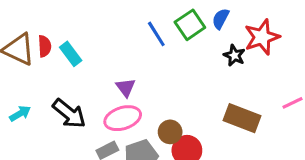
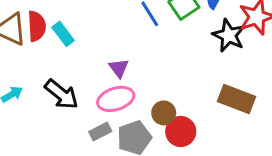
red semicircle: (45, 46) -> (37, 26), size x1.4
black star: (234, 55) -> (229, 35), size x1.5

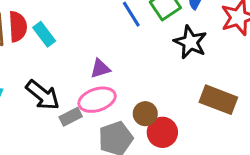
black star: (229, 35) -> (190, 42), moved
purple triangle: (119, 68) -> (100, 69), turned 50
gray rectangle: (100, 131) -> (71, 117), moved

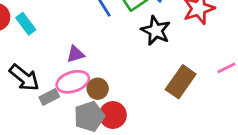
brown rectangle: (218, 100) -> (181, 82), turned -76
brown circle: (145, 114) -> (98, 89), moved
red circle: (162, 132) -> (113, 115), moved

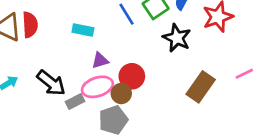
cyan rectangle: (26, 24) -> (83, 30), moved, turned -42
red circle: (113, 115) -> (132, 76), moved

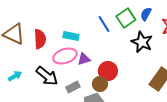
red semicircle: (30, 25) -> (40, 39), moved
pink ellipse: (97, 87) -> (65, 56), moved
gray rectangle: (75, 101) -> (73, 87), moved

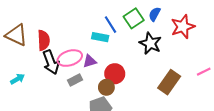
cyan rectangle: (71, 36) -> (100, 37), moved
black arrow: (47, 76) -> (51, 62), moved, turned 30
gray rectangle: (73, 87) -> (75, 80), moved

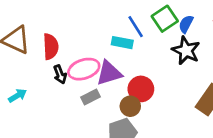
blue semicircle: (154, 14) -> (186, 24), moved
purple triangle: (90, 61) -> (109, 73), size x1.5
black arrow: (51, 62) -> (60, 74), size x0.6

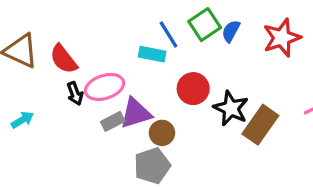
red semicircle: (51, 47) -> (64, 59), turned 145
black star: (186, 51) -> (231, 108), moved
purple triangle: (109, 73) -> (136, 113), moved
red circle: (141, 89) -> (193, 89), moved

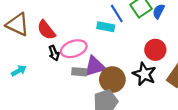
red circle: (193, 89) -> (155, 50), moved
black star: (231, 108) -> (144, 74), moved
gray rectangle: (113, 121) -> (79, 72), turned 32
brown circle: (162, 133) -> (112, 80), size x1.5

